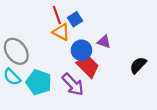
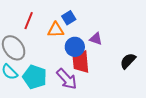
red line: (57, 15) -> (29, 21), moved, turned 42
orange triangle: (61, 32) -> (56, 30), turned -30
red trapezoid: (88, 66) -> (81, 62), turned -140

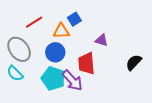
red line: (29, 21) -> (34, 22), turned 36
blue circle: (75, 47) -> (55, 52), moved
cyan pentagon: (35, 77) -> (53, 78), moved

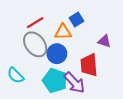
gray ellipse: (19, 49) -> (35, 44), moved

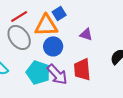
orange triangle: (63, 32) -> (46, 25), size x1.4
blue circle: (57, 54) -> (53, 46), moved
red trapezoid: (89, 65) -> (82, 69), moved

